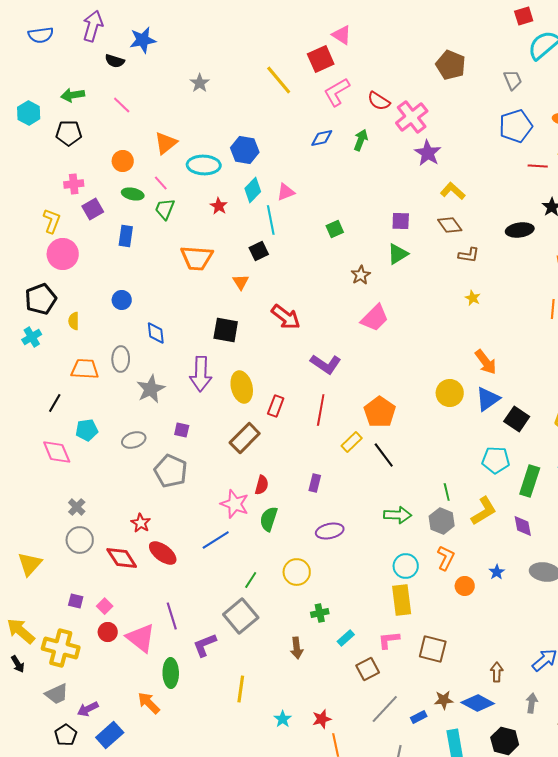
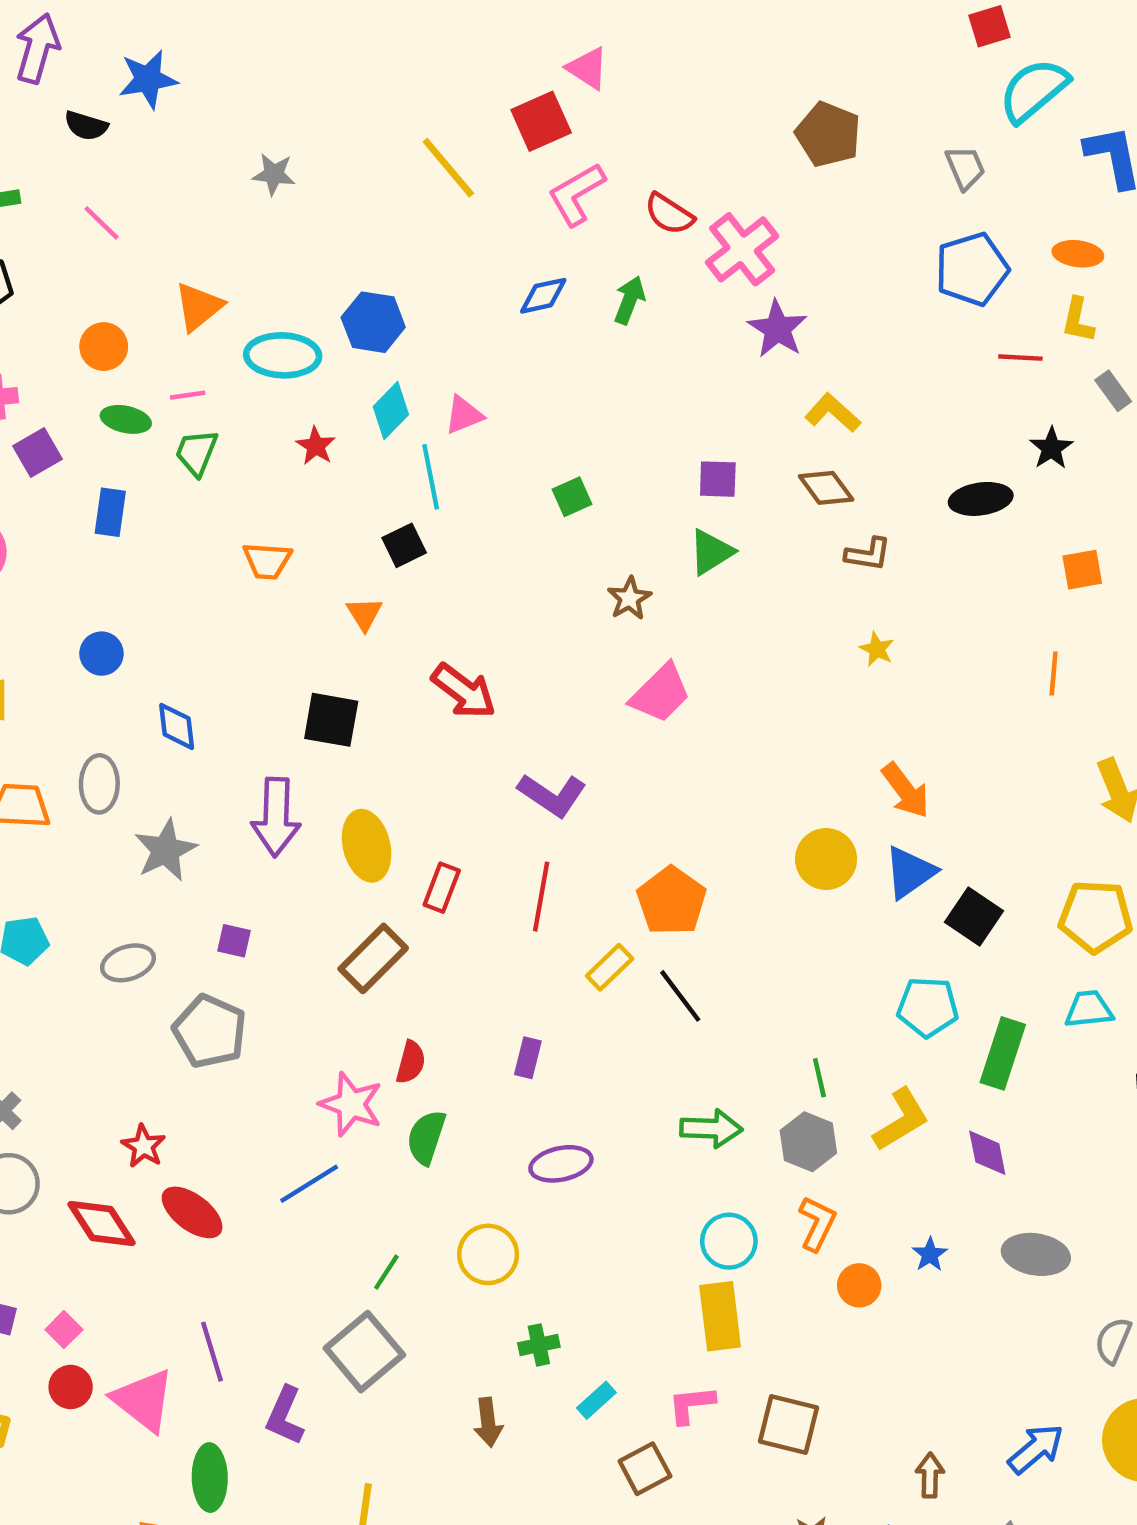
gray star: (200, 83) -> (274, 174), turned -30
pink line: (161, 183) -> (188, 395), turned -56
orange trapezoid: (197, 258) -> (267, 561), size x0.7
purple L-shape: (205, 645) -> (285, 1416), turned -44

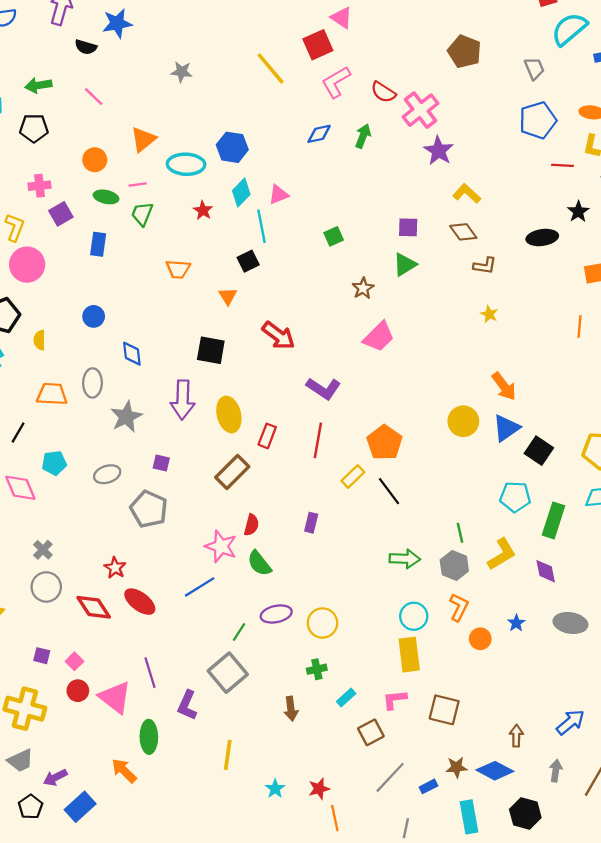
green semicircle: (426, 1137) -> (259, 563), turned -56
purple ellipse: (561, 1164) -> (276, 614), moved
yellow circle: (488, 1254) -> (322, 623), moved

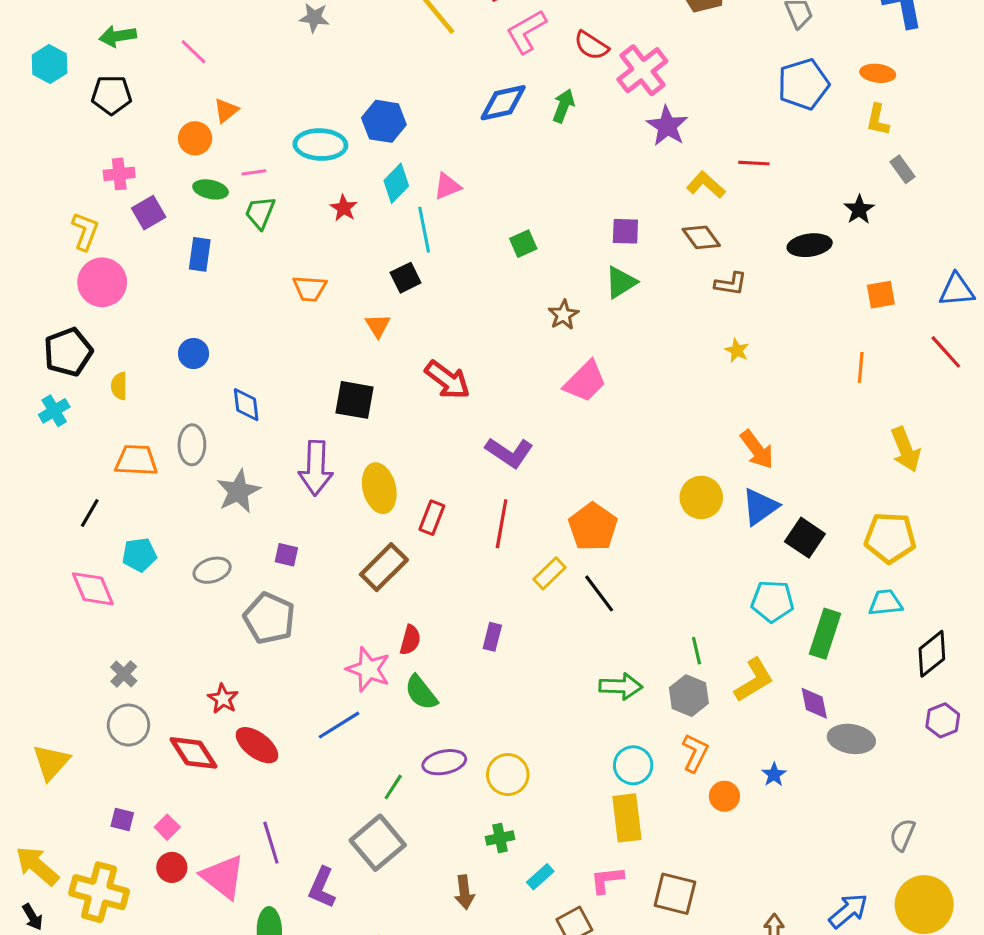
blue diamond: (319, 134) -> (503, 103), size x1.4
orange triangle: (143, 139) -> (226, 110), moved, size x0.7
red line: (563, 165) -> (754, 163), moved
gray ellipse: (570, 623) -> (851, 739), moved

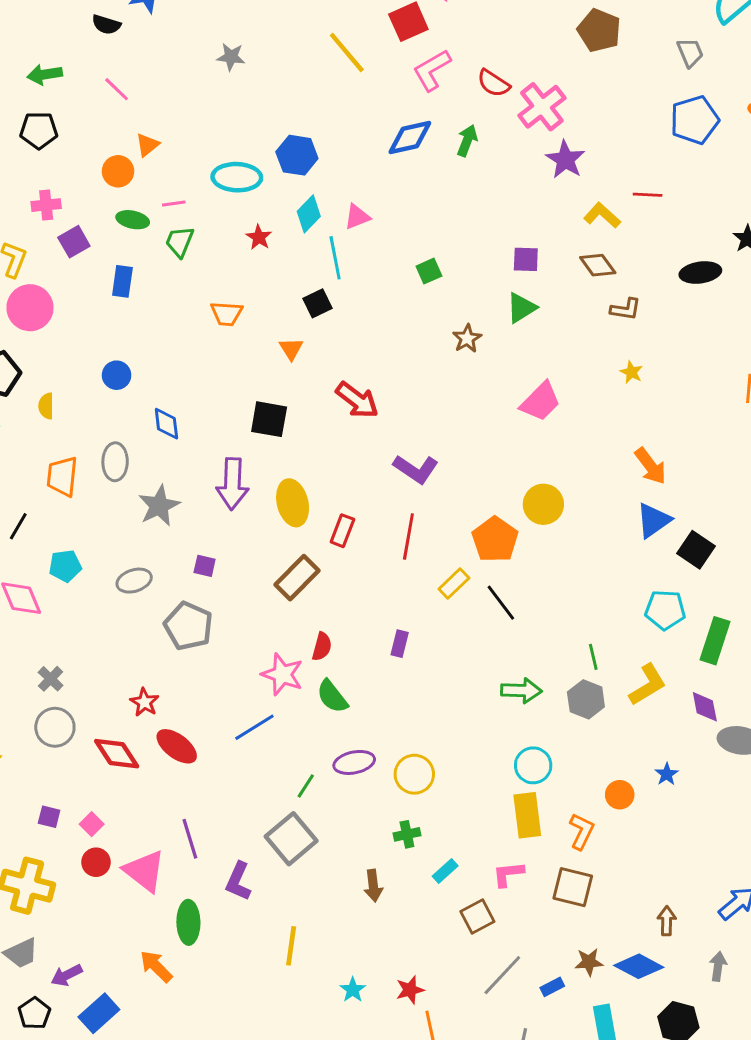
pink trapezoid: (585, 381) -> (540, 402), moved
orange trapezoid: (136, 460) -> (62, 476), turned -87
yellow circle: (701, 497) -> (543, 504), moved
orange L-shape: (695, 753) -> (582, 831), moved

